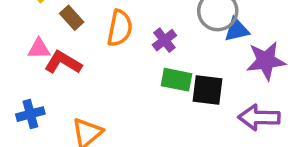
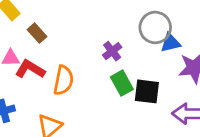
orange semicircle: (120, 28) -> (63, 80), moved
green rectangle: (176, 80) -> (122, 83), turned 50

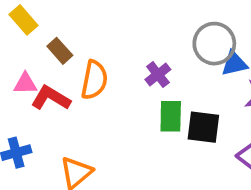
orange semicircle: (63, 80) -> (94, 80), moved
green rectangle: (122, 83) -> (171, 116), turned 30

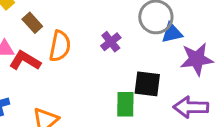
green rectangle: (171, 116) -> (125, 104), moved

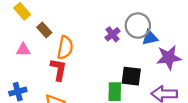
purple cross: (111, 42) -> (113, 34), moved
red L-shape: (25, 61) -> (59, 70), moved, turned 70

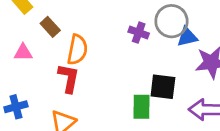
purple cross: (113, 34) -> (139, 33), turned -32

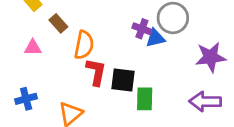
blue triangle: (187, 37) -> (155, 38), moved
red L-shape: (69, 78) -> (96, 72), moved
black square: (163, 87) -> (123, 80), moved

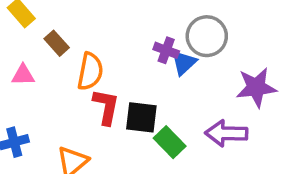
blue triangle: (155, 38) -> (184, 63), turned -30
green rectangle: (145, 99) -> (170, 142), turned -45
purple arrow: (205, 102) -> (226, 133), moved

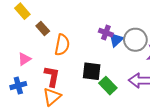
gray circle: (207, 36) -> (135, 40), moved
pink triangle: (23, 75) -> (24, 59), moved, turned -32
red L-shape: (106, 107) -> (52, 76), moved

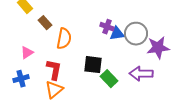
blue triangle: (116, 40) -> (117, 34), turned 35

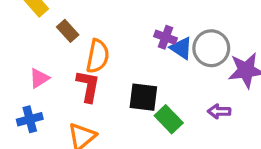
blue triangle: (117, 34) -> (181, 48), turned 42
red L-shape: (54, 70) -> (88, 86), moved
purple arrow: (141, 74) -> (219, 111), size x0.6

